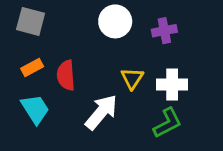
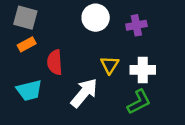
orange rectangle: (32, 68) -> (27, 44), moved
cyan trapezoid: (35, 109) -> (29, 90), turned 108

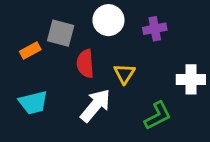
gray square: (25, 18) -> (61, 33), moved
red semicircle: (55, 62) -> (85, 64), moved
white cross: (143, 70) -> (191, 79), moved

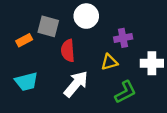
purple cross: (155, 29) -> (123, 38), moved
yellow triangle: (124, 74) -> (109, 62), moved, turned 42

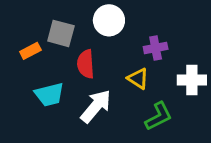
yellow triangle: (109, 62) -> (138, 79), turned 48
cyan trapezoid: (26, 82) -> (49, 95), moved

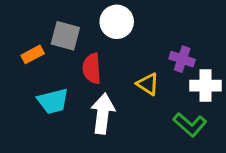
purple cross: (156, 48) -> (182, 59), moved, turned 30
white arrow: (96, 106) -> (103, 114), turned -33
green L-shape: (158, 116) -> (190, 124), moved, turned 68

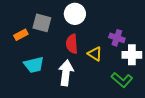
red semicircle: (92, 68) -> (72, 44), moved

